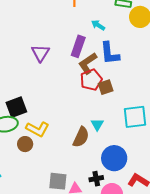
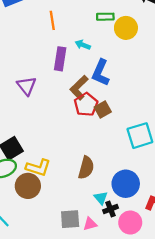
purple rectangle: (78, 46) -> (60, 59), moved
blue L-shape: (110, 53) -> (101, 73), turned 40
cyan triangle: (97, 124) -> (101, 198), moved
brown circle: (25, 144) -> (28, 186), size x1.5

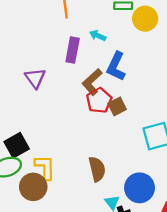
yellow L-shape: (38, 168) -> (45, 167), turned -110
brown semicircle: (86, 168) -> (97, 169), turned -30

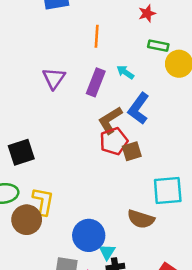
purple triangle: (35, 78) -> (54, 78), moved
black square: (17, 145) -> (21, 152), moved
brown semicircle: (97, 169) -> (141, 219), moved, turned 110
blue circle: (140, 188) -> (89, 235), moved

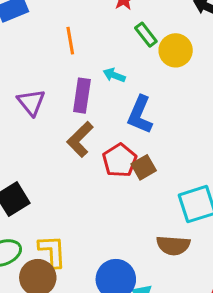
green rectangle: (158, 46) -> (146, 35), turned 54
brown L-shape: (110, 120) -> (80, 139), moved

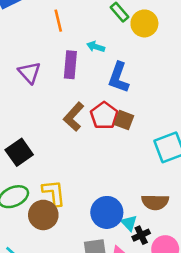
brown L-shape: (80, 139) -> (74, 117), moved
brown square: (144, 167) -> (124, 120), turned -36
brown semicircle: (173, 245) -> (155, 202), moved

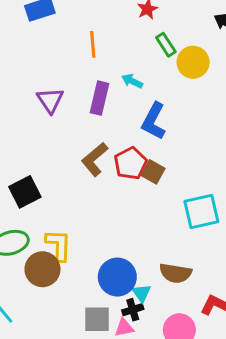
black cross: (141, 235) -> (133, 310), moved

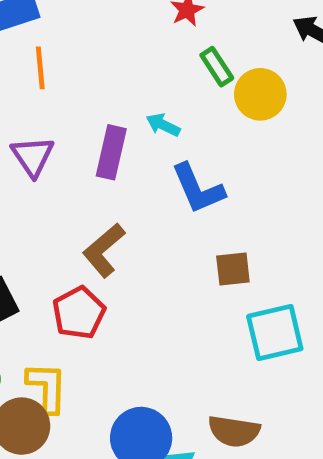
orange line: (93, 44) -> (40, 68), moved
blue L-shape: (154, 121) -> (198, 189), turned -51
red pentagon: (130, 163) -> (79, 313), moved
brown square: (153, 172) -> (233, 269), moved, turned -35

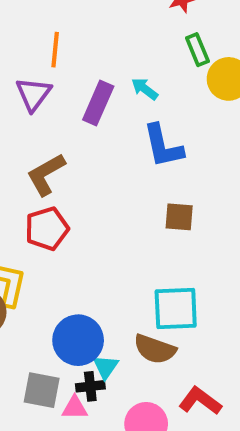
orange line: (40, 68) -> (55, 50), moved
brown L-shape: (104, 250) -> (46, 174), moved
cyan square: (275, 333) -> (176, 309), moved

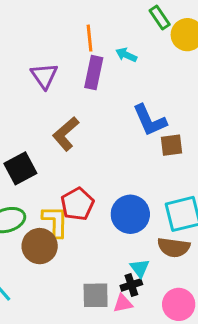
orange line: (55, 50) -> (90, 38), moved
blue L-shape: (163, 146) -> (150, 120), moved
red pentagon: (47, 229) -> (77, 204), moved
blue circle: (78, 340) -> (130, 214), moved

